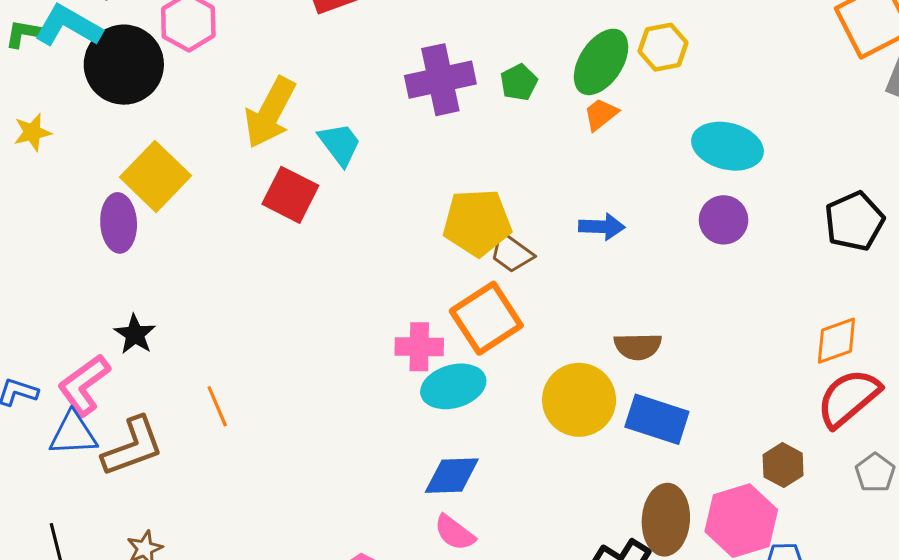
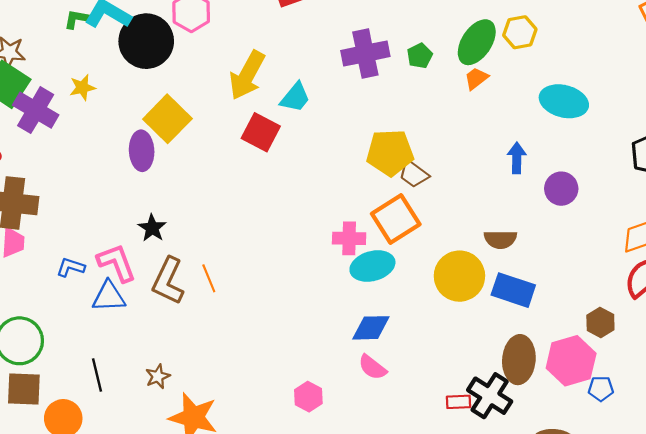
cyan trapezoid: (340, 144) -> (295, 97), turned 76
purple circle: (724, 220) -> (561, 189), moved
blue arrow: (602, 227) -> (517, 158), moved, turned -92
pink L-shape: (84, 385) -> (117, 263), turned 105
brown L-shape: (133, 447) -> (168, 281), moved, turned 135

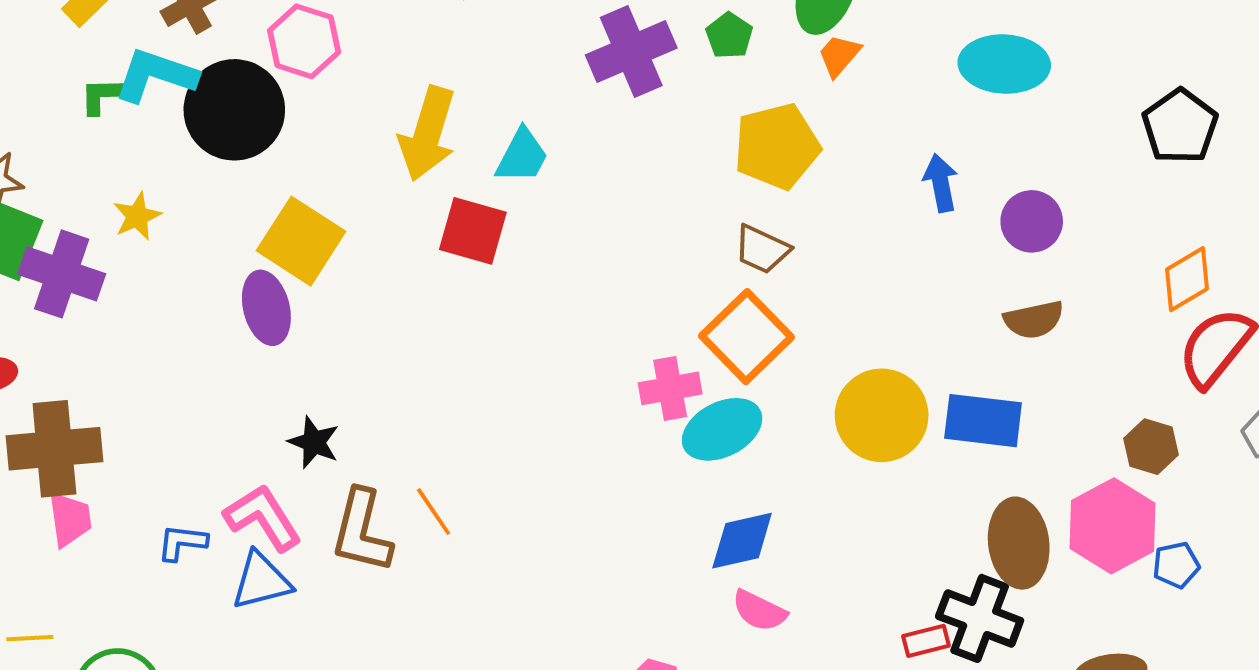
yellow pentagon: (390, 153) -> (777, 146), moved
brown semicircle: (500, 239) -> (1034, 320), moved

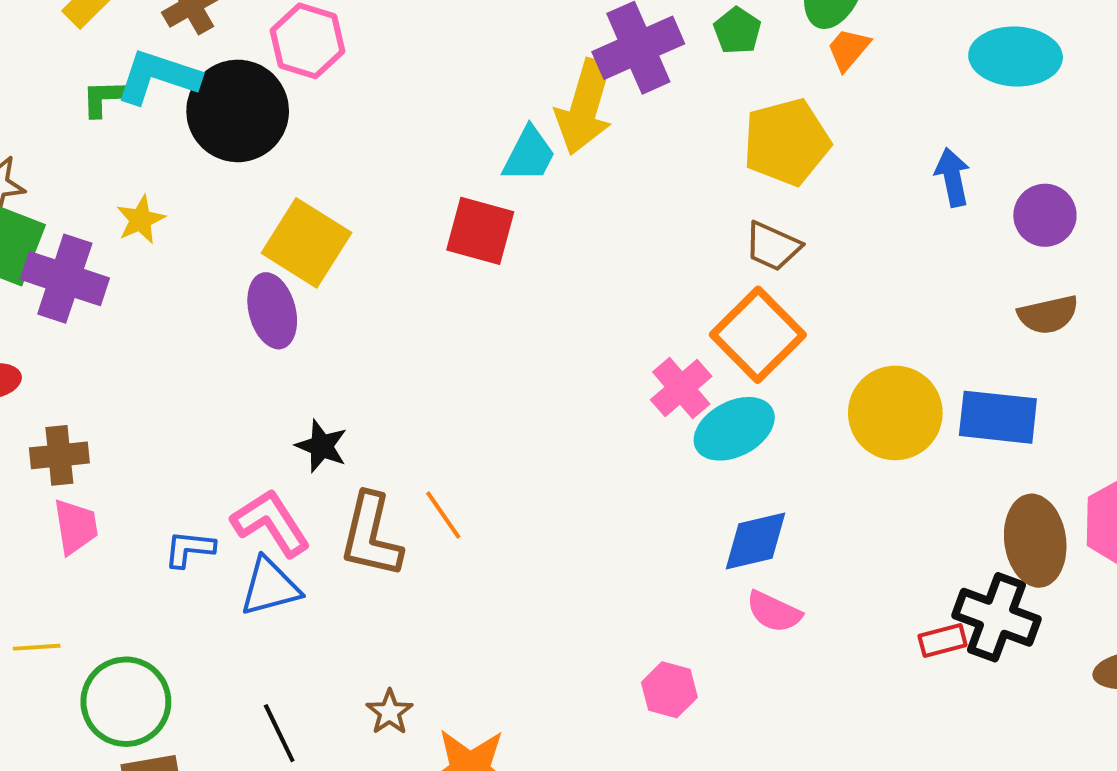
yellow arrow: (428, 134) -> (585, 107), moved
pink cross: (670, 388) -> (681, 388), turned -30
brown cross: (54, 449) -> (59, 455), size x0.6

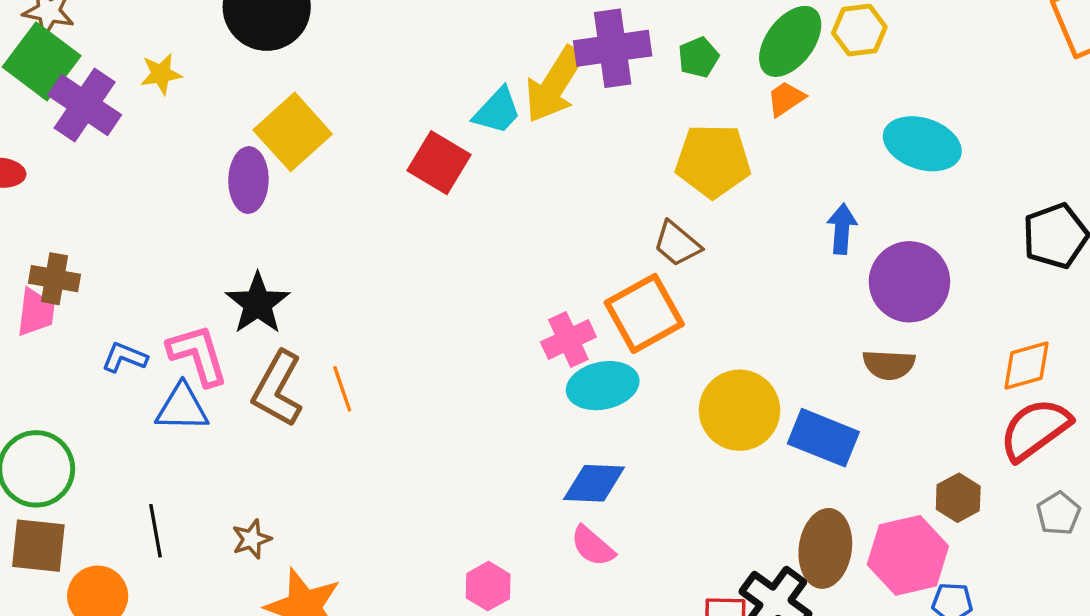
purple circle: (1045, 215) -> (909, 282), size x1.5
black star: (322, 446) -> (258, 303), size x1.4
brown cross: (59, 455) -> (54, 279), moved

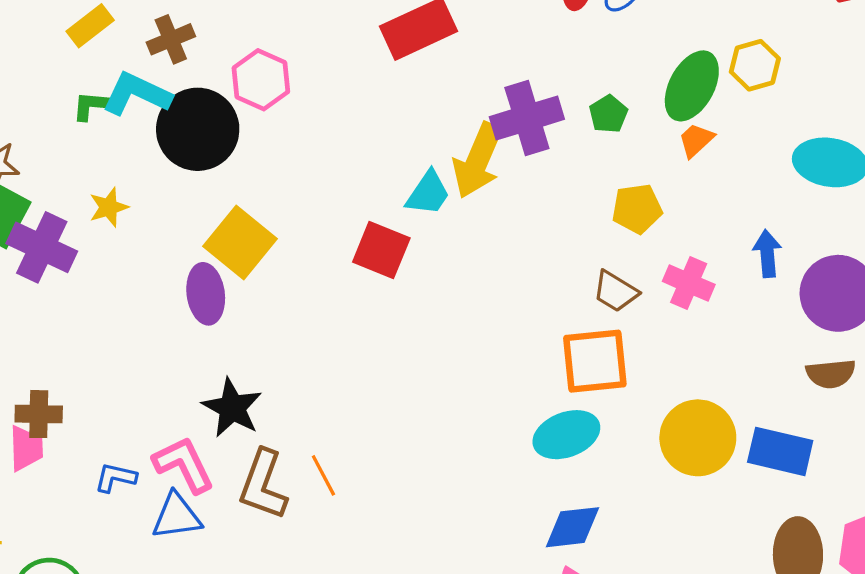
yellow pentagon: (713, 161) -> (637, 209), size x0.7
orange square: (644, 313) -> (595, 361), turned 32
pink cross: (568, 339) -> (689, 283), moved, turned -33

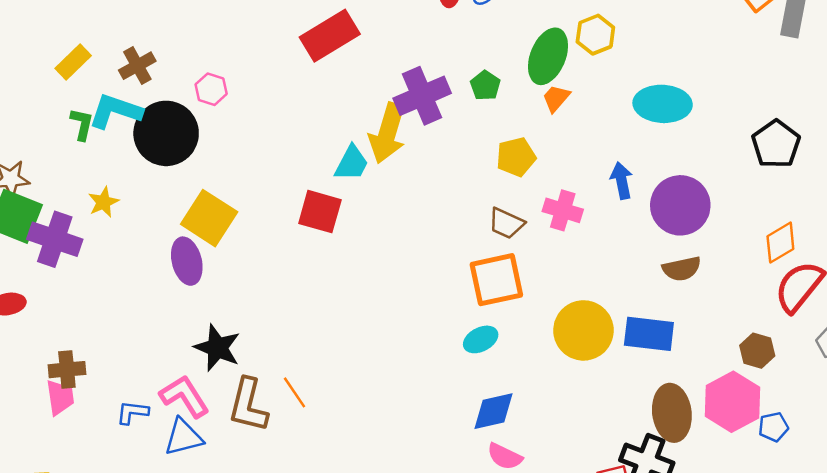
pink hexagon: (261, 80) -> (211, 89), size x0.7
green L-shape: (92, 106) -> (82, 124), turned 104
cyan ellipse: (566, 435) -> (481, 339), size x0.7

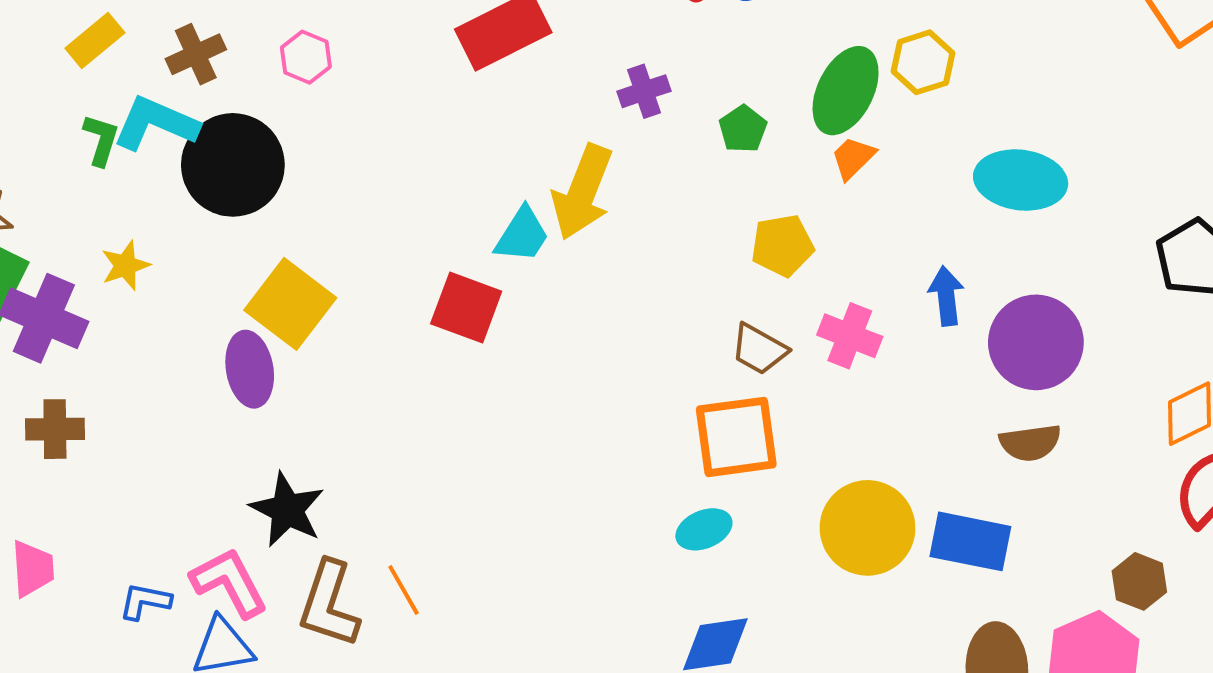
pink hexagon: (211, 89) -> (306, 57), moved
purple cross: (422, 96) -> (644, 91), moved, size x0.6
brown cross: (67, 370) -> (55, 429), moved

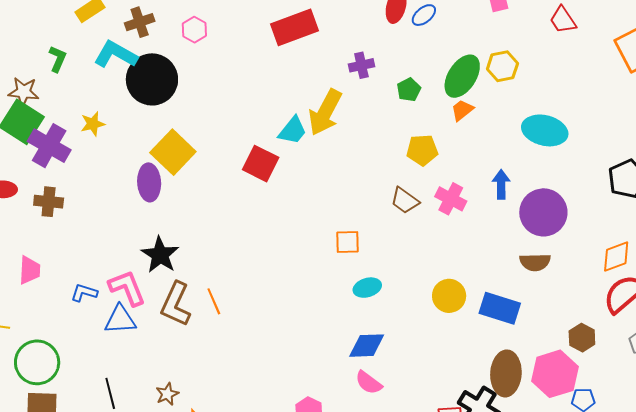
green L-shape: (101, 140) -> (58, 59), moved
orange square: (736, 437) -> (348, 242), moved, size x0.6
yellow circle: (868, 528) -> (449, 296), size x0.7

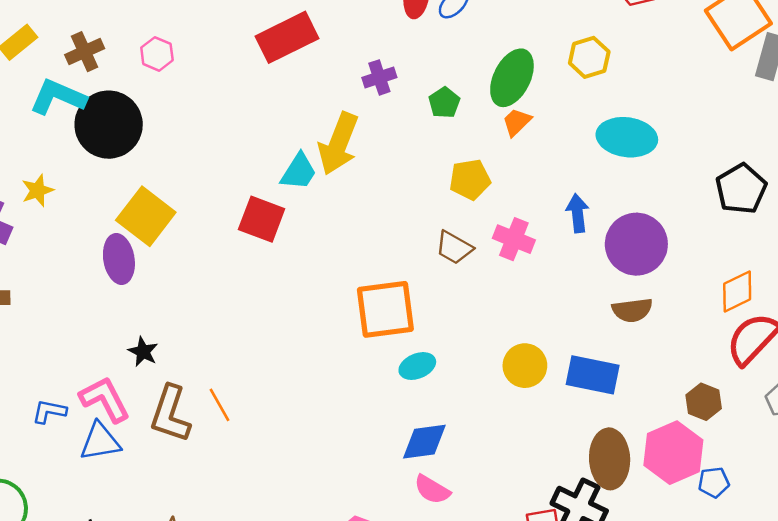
yellow hexagon: (502, 66) -> (589, 57), moved
orange square: (348, 242) -> (385, 309), size x1.8
black star: (160, 255) -> (143, 352), size x0.6

